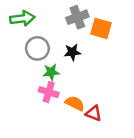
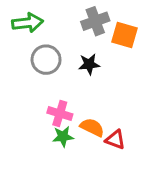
green star: (51, 72) -> (63, 137), moved

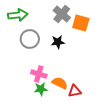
gray cross: (95, 21) -> (62, 14), turned -30
red triangle: (115, 140) -> (75, 91), turned -32

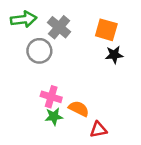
gray cross: (62, 14) -> (59, 27), moved
black star: (58, 42) -> (114, 55), moved
red triangle: (75, 91) -> (98, 130), moved

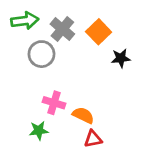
orange square: (106, 30) -> (99, 32), moved, turned 30
green star: (54, 116) -> (39, 131), moved
red triangle: (98, 130) -> (93, 139), moved

